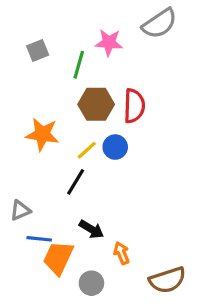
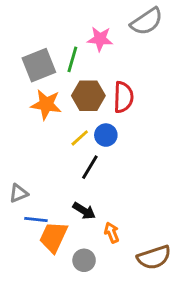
gray square: (38, 50) -> (39, 65), moved, size x1.6
orange star: (42, 134) -> (46, 104), moved
black line: (76, 182) -> (90, 167), moved

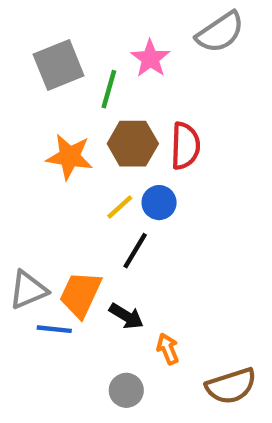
pink star: (100, 39) -> (150, 58), turned 30
gray square: (39, 65) -> (59, 65), moved
gray triangle: (18, 193) -> (28, 290), size x1.4
orange trapezoid: (53, 237) -> (80, 294), moved

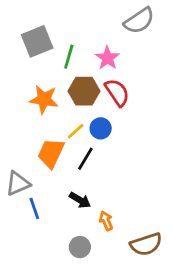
pink star: (150, 58) -> (107, 58), moved
red semicircle: (185, 146) -> (117, 92), turned -36
orange trapezoid: (80, 294) -> (51, 153), moved
blue line: (54, 329) -> (34, 208), turned 65

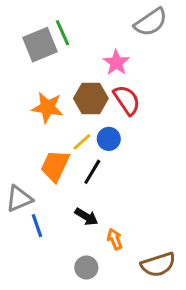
green line: (69, 57) -> (62, 33), moved, turned -40

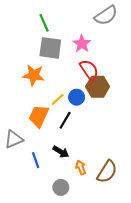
gray square: (40, 45) -> (50, 48), moved, turned 30
brown hexagon: (91, 98) -> (98, 87), moved
blue line: (37, 226) -> (36, 160), moved
brown semicircle: (158, 265) -> (107, 172), moved, turned -40

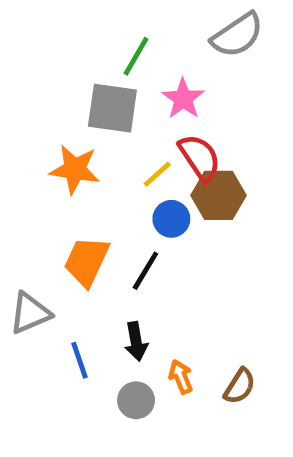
green line: (44, 23) -> (136, 56), moved, turned 54
yellow line: (58, 99) -> (157, 174), moved
black arrow: (61, 152) -> (136, 341), turned 49
brown semicircle: (107, 172) -> (240, 386), size x0.7
gray circle: (61, 187) -> (136, 400), moved

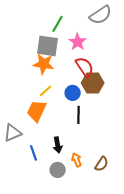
orange star: (75, 169) -> (44, 64), moved
yellow line: (157, 174) -> (46, 91), moved
black line: (145, 271) -> (79, 115), moved, turned -30

